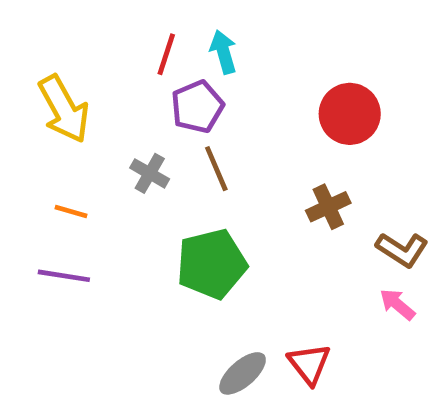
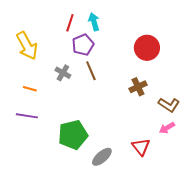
green pentagon: (212, 264) -> (73, 135), moved
pink arrow: (397, 304) -> (167, 128), turned -70
red triangle: (309, 364) -> (141, 147), moved

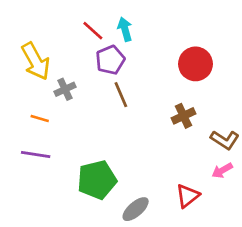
red line: (70, 23) -> (93, 31), turned -66
gray cross: (63, 73) -> (65, 89), moved, turned 35
red triangle: (141, 147) -> (188, 196), turned 30

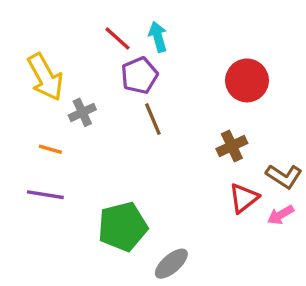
red triangle: (188, 196) -> (244, 198), moved

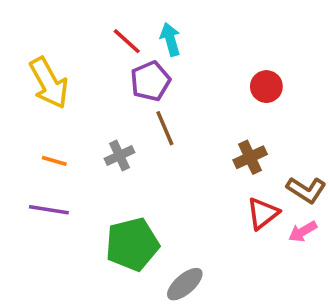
red circle: (247, 80) -> (266, 87), size x0.7
gray cross: (82, 112) -> (120, 155), moved

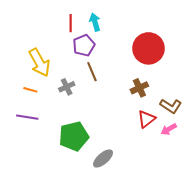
red line: (127, 41) -> (71, 23), turned 48
yellow arrow: (49, 83) -> (39, 63), moved
red circle: (266, 87) -> (149, 48), size x1.8

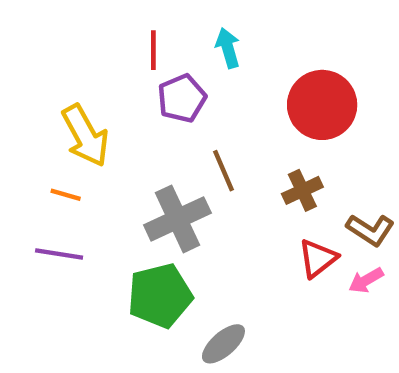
cyan arrow: (95, 22) -> (228, 48), moved
brown line: (92, 72) -> (223, 171), moved
gray cross: (67, 87) -> (177, 219), moved, size x1.8

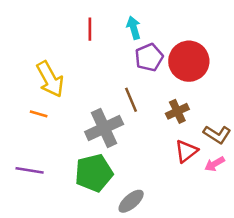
purple pentagon: (182, 98) -> (149, 57), moved
purple line: (59, 254) -> (30, 170), moved

